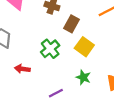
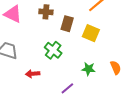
yellow square: (84, 47) -> (91, 33), moved

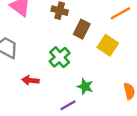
green star: (89, 69) -> (85, 86), moved

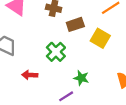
brown rectangle: (82, 29) -> (75, 24), turned 48

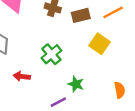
brown rectangle: (75, 24) -> (81, 15), moved

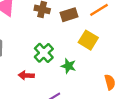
red arrow: (22, 76) -> (26, 75), moved
green star: (76, 84) -> (68, 66), moved

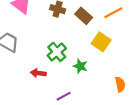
brown rectangle: (69, 15) -> (84, 16), turned 56

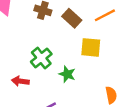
yellow square: (101, 42) -> (91, 47), turned -30

